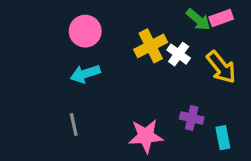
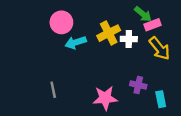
pink rectangle: (221, 18) -> (152, 25), moved
white cross: (179, 54) -> (129, 39), turned -35
cyan arrow: (85, 74) -> (76, 42), moved

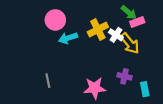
white cross: (129, 39) -> (116, 35), turned 32
yellow arrow: (160, 48) -> (130, 43), moved

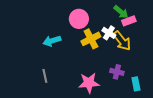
pink circle: (55, 20) -> (79, 19), moved
yellow cross: (98, 30) -> (91, 39), moved
cyan arrow: (68, 38) -> (52, 41), moved

